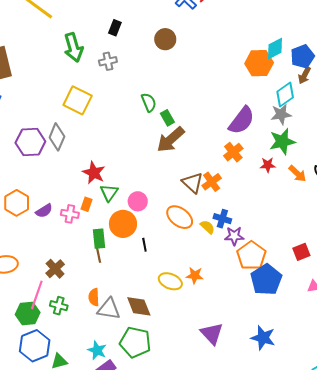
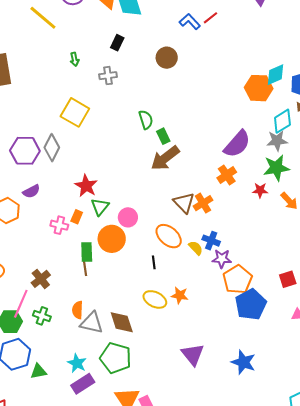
green arrow: (73, 47) -> (75, 59), size x0.5
purple semicircle: (44, 211) -> (31, 191), moved
black line: (144, 245) -> (154, 262), moved

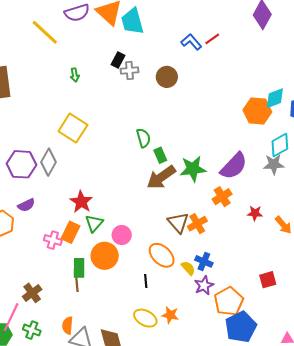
gray cross: (108, 76) -> (130, 71), moved
green star: (276, 168) -> (193, 169), moved
orange rectangle: (77, 217) -> (71, 232), size x1.5
purple star: (222, 259) -> (204, 285), moved, turned -30
red square: (288, 279) -> (268, 280), moved

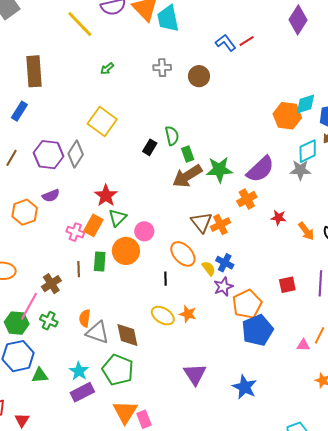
black rectangle: (118, 60) -> (150, 147), moved
green arrow: (75, 75) -> (107, 69), turned 56
brown line: (77, 284) -> (79, 269), moved

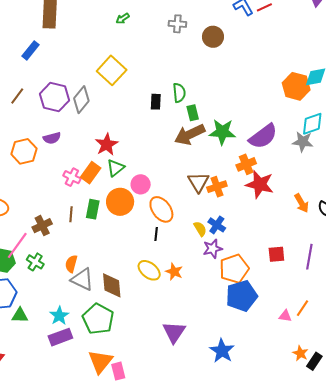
black rectangle: (150, 147) -> (156, 102), turned -35
red star: (279, 218) -> (260, 184), moved, size x1.8
orange ellipse: (183, 254) -> (161, 209), moved

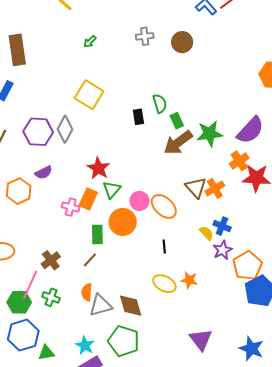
orange ellipse: (161, 209) -> (164, 206), moved
brown line: (71, 214) -> (90, 260), moved, turned 49
gray triangle: (82, 279) -> (101, 305), turned -30

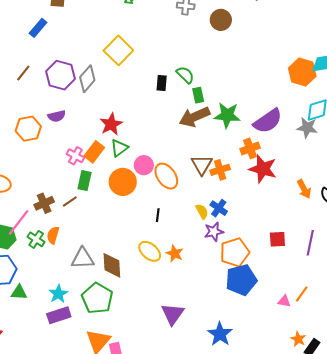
green semicircle: (160, 104) -> (185, 75), turned -42
green rectangle: (97, 234) -> (84, 181), moved
brown line: (90, 260) -> (70, 201), moved
orange semicircle: (87, 292) -> (53, 235), moved

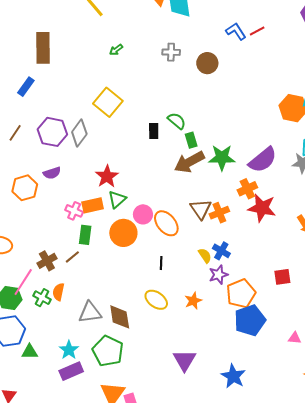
orange rectangle: (94, 152) -> (93, 205), turned 45
orange star: (175, 253) -> (193, 301), moved, turned 30

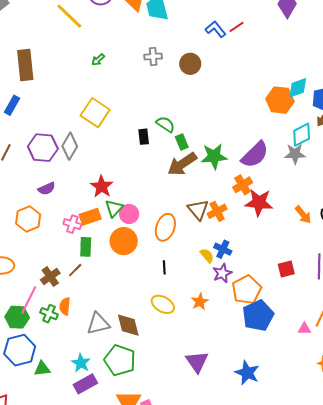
orange hexagon: (25, 188) -> (28, 219), moved
pink circle: (143, 214) -> (129, 214), moved
orange ellipse: (166, 223) -> (165, 227), turned 64

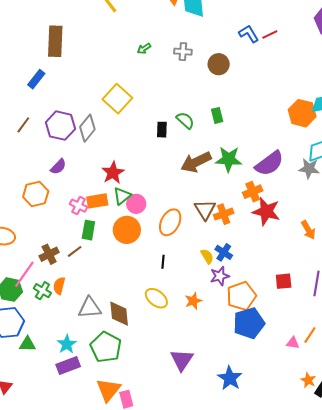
green arrow: (98, 60) -> (144, 49), moved
green rectangle: (182, 142) -> (217, 115), moved
purple semicircle: (47, 189) -> (58, 167), turned -30

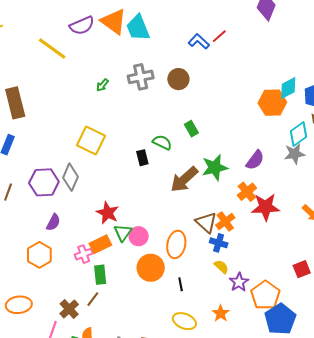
gray cross: (183, 52) -> (141, 77), size x1.4
purple semicircle: (269, 163) -> (255, 160), size x0.7
pink cross: (79, 206) -> (84, 254), turned -30
orange circle: (127, 230) -> (151, 268), moved
blue cross: (224, 252) -> (219, 243), moved

